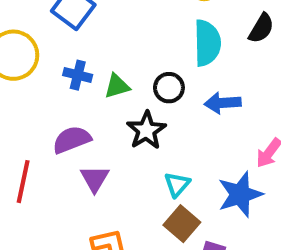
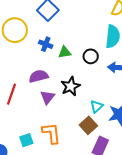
black star: (146, 130) -> (71, 86), moved
cyan triangle: (177, 184) -> (96, 106), moved

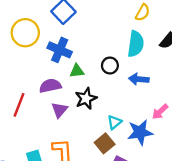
blue cross: (46, 44) -> (60, 50), size x1.5
green triangle: (65, 52) -> (77, 71), moved

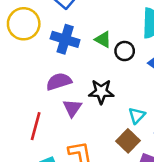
green triangle: (77, 71) -> (103, 39), moved, turned 42
black star: (86, 98) -> (101, 92), turned 30
red line: (19, 105) -> (36, 126), moved

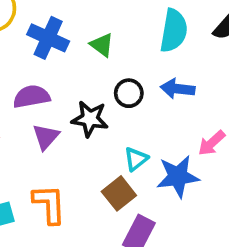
black circle: (125, 51) -> (129, 93), moved

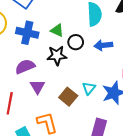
black circle: (129, 93) -> (76, 42), moved
black star: (90, 119) -> (57, 55), moved
brown square: (119, 193) -> (68, 97), moved

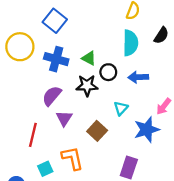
purple semicircle: (25, 67) -> (52, 96), turned -30
cyan triangle: (89, 88) -> (121, 108), moved

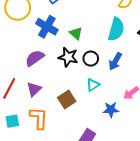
black circle: (108, 72) -> (91, 59), moved
blue arrow: (138, 77) -> (115, 61), turned -72
purple triangle: (64, 118) -> (34, 89), moved
blue star: (147, 130) -> (111, 110), size x0.7

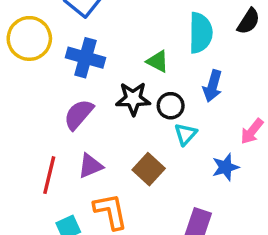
green triangle: (76, 33) -> (158, 61), moved
black circle: (91, 59) -> (171, 106), moved
purple triangle: (34, 89) -> (90, 166), turned 35

